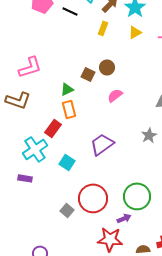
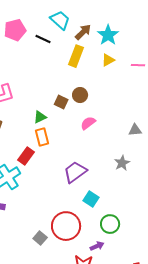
yellow rectangle: (103, 28) -> (76, 56), size x1.5
cyan square: (67, 162) -> (91, 199), moved
green circle: (137, 196) -> (110, 224), size x0.7

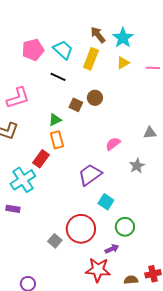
cyan trapezoid: (60, 20) -> (63, 50), moved
pink pentagon: (15, 30) -> (33, 50), moved
brown arrow: (83, 32) -> (98, 35), turned -84
black line: (43, 39) -> (58, 77), moved
pink semicircle: (88, 123) -> (113, 144), moved

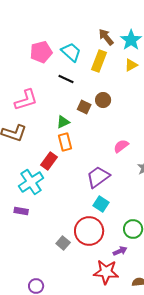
cyan square: (106, 202) -> (101, 204), moved

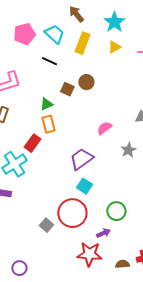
brown arrow: (106, 37) -> (76, 14), moved

